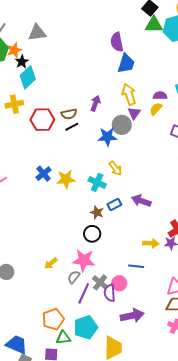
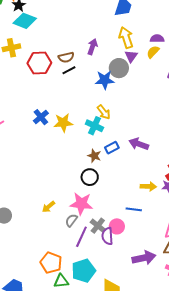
cyan diamond: (28, 77) -> (25, 21), turned 65
yellow arrow: (115, 168) -> (104, 112), moved
purple arrow: (132, 316) -> (144, 258), moved
orange pentagon: (53, 319) -> (51, 263), turned -30

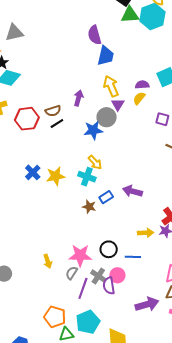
black circle: (90, 177) -> (109, 249), moved
yellow arrow: (48, 207) -> (48, 261), turned -64

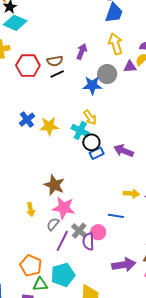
purple triangle: (118, 104) -> (130, 67), moved, turned 48
brown star: (89, 207) -> (54, 185), moved, size x1.5
black circle: (109, 249) -> (91, 142), moved

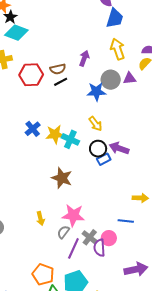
purple triangle: (130, 67) -> (130, 78), moved
cyan cross: (80, 131) -> (70, 139), moved
purple arrow: (124, 151) -> (119, 148), moved
brown star: (54, 185) -> (62, 178), moved

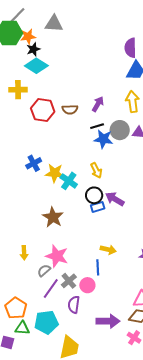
black line: (61, 82) -> (97, 126), moved
yellow arrow: (140, 198) -> (108, 250), moved
blue line: (126, 221) -> (98, 267), moved, turned 70
purple semicircle: (99, 248) -> (74, 305), moved

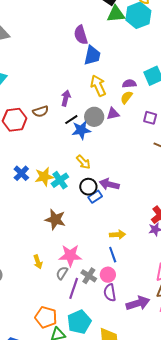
cyan cross: (69, 181) -> (60, 180), turned 36
purple semicircle: (74, 305) -> (110, 293), moved

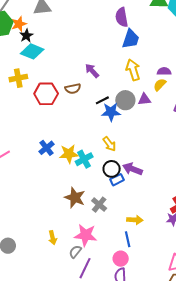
purple arrow: (66, 98) -> (92, 71), moved, turned -63
gray cross: (89, 276) -> (99, 205), moved

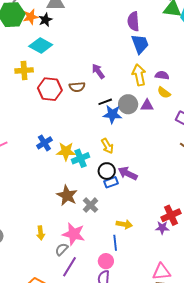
black star: (26, 36) -> (45, 20), moved
blue trapezoid: (131, 39) -> (140, 44), turned -45
purple semicircle: (164, 71) -> (162, 75), moved
yellow semicircle: (160, 85) -> (164, 93), turned -104

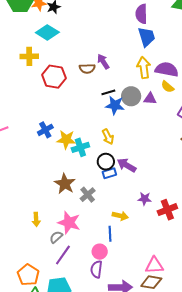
purple semicircle: (162, 75) -> (167, 69), size x1.6
brown semicircle: (77, 87) -> (87, 69), moved
purple star: (162, 228) -> (145, 199), moved

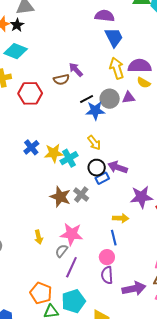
purple semicircle: (141, 14) -> (105, 16), turned 108
gray cross: (88, 195) -> (81, 195), moved
purple star: (145, 199) -> (141, 197), size x1.6

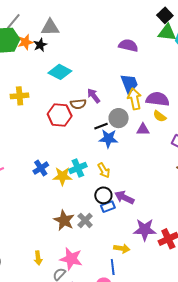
blue trapezoid: (114, 37) -> (129, 84), moved
cyan diamond: (16, 51) -> (60, 72), moved
red hexagon: (30, 93) -> (60, 115), moved
gray circle: (110, 99) -> (119, 118), moved
cyan cross: (69, 158) -> (78, 168), moved

